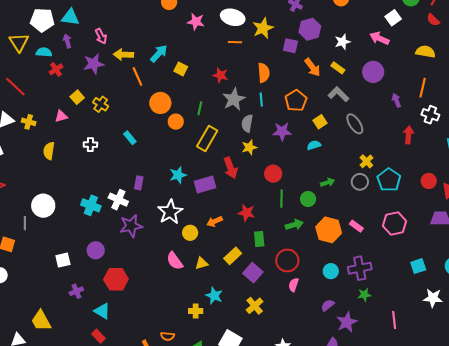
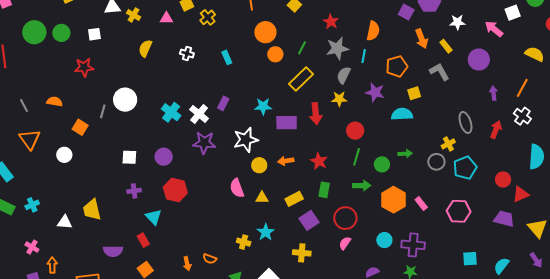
gray ellipse: (355, 124) -> (466, 122), moved
cyan semicircle: (314, 145) -> (402, 114), size x1.5
yellow cross: (255, 306) -> (302, 253), turned 30

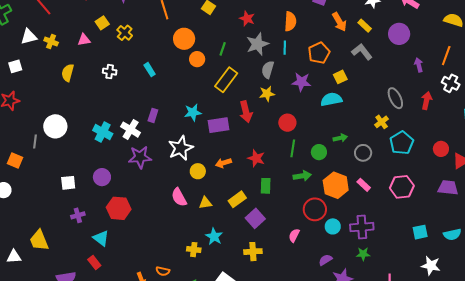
gray circle: (436, 162) -> (363, 153), moved
red circle: (345, 218) -> (315, 209), moved
cyan semicircle: (501, 266) -> (452, 234), turned -132

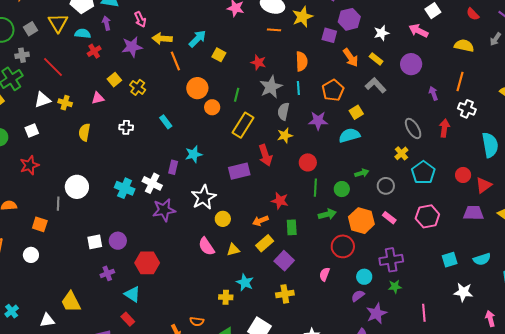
cyan star: (193, 112) -> (194, 154), moved
orange arrow: (223, 163) -> (260, 221), moved
purple circle: (102, 177) -> (118, 241), moved
cyan circle: (333, 226) -> (364, 277), moved

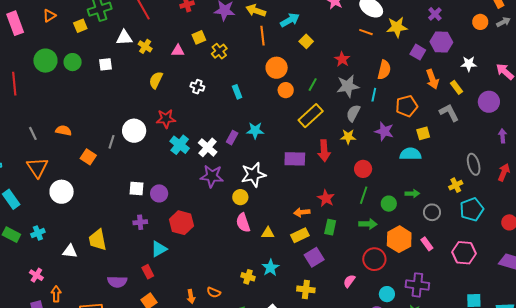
red star: (29, 165) -> (166, 119), moved
yellow circle: (223, 219) -> (240, 197), moved
white circle: (31, 255) -> (62, 192), moved, size x1.5
cyan triangle: (132, 294) -> (159, 249), turned 42

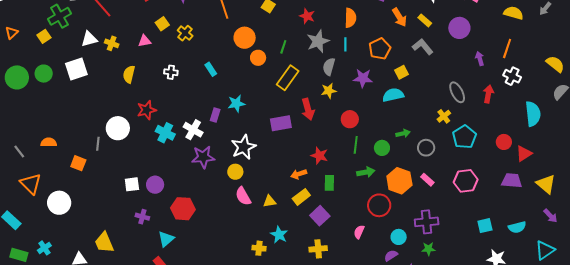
white square: (106, 64) -> (76, 69), size x1.6
purple cross: (140, 222) -> (142, 217), turned 32

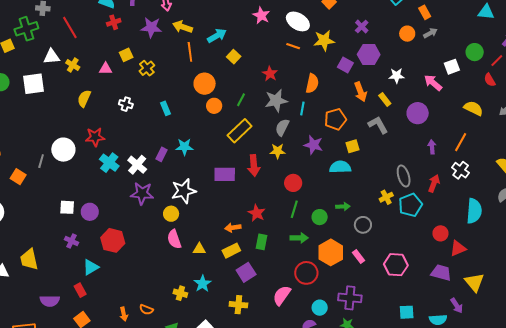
cyan pentagon: (464, 137) -> (410, 205), moved
purple arrow: (550, 216) -> (457, 306), moved
pink semicircle: (359, 232) -> (282, 295), size x1.5

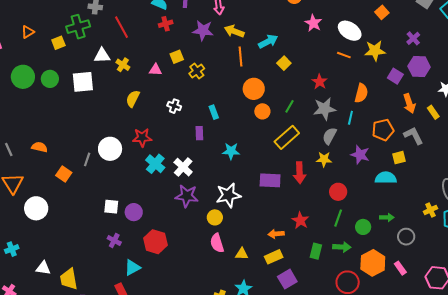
gray L-shape: (378, 125) -> (414, 136), moved
purple rectangle: (161, 154) -> (199, 133), moved, turned -32
green rectangle: (261, 242) -> (316, 251), moved
yellow trapezoid: (29, 259) -> (69, 279), moved

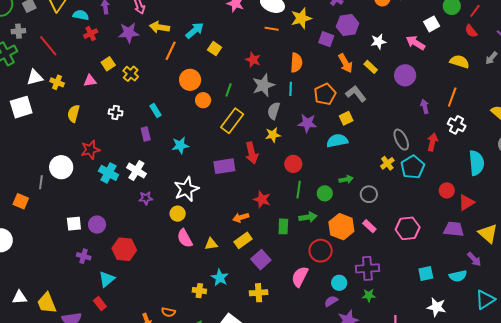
orange line: (240, 56) -> (171, 51), turned 42
purple star: (187, 196) -> (146, 198), size x0.6

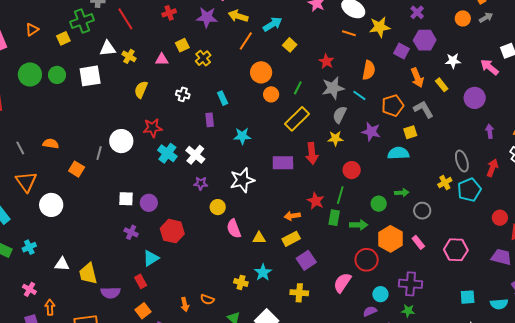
cyan line: (291, 89) -> (359, 95), turned -64
green line: (299, 190) -> (340, 195), moved
yellow circle: (178, 214) -> (218, 207), moved
green rectangle: (283, 226) -> (334, 218), moved

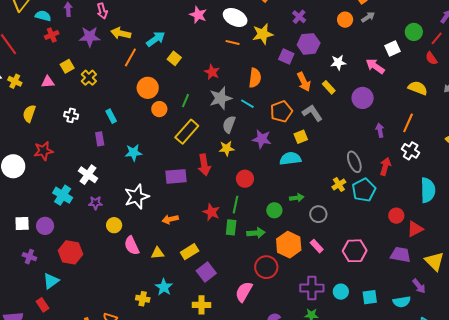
cyan cross: (167, 153) -> (63, 195), moved
orange arrow: (292, 216) -> (170, 219), moved
cyan circle: (380, 294) -> (341, 292), moved

